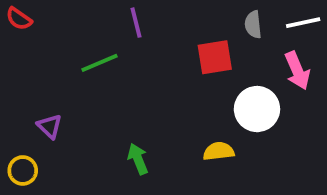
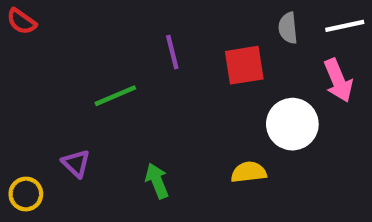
purple line: (136, 23) -> (172, 52), moved
green line: (100, 63) -> (115, 96), moved
purple triangle: (50, 126) -> (76, 163), moved

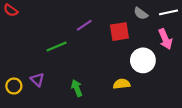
gray semicircle: (288, 28) -> (141, 13), turned -48
purple line: (172, 52) -> (84, 25), turned 70
yellow circle: (26, 194) -> (14, 86), moved

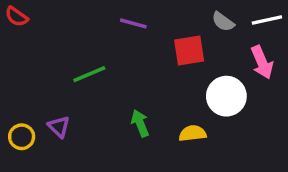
purple line: (84, 25) -> (133, 23), moved, turned 49
green arrow: (77, 88) -> (140, 123), moved

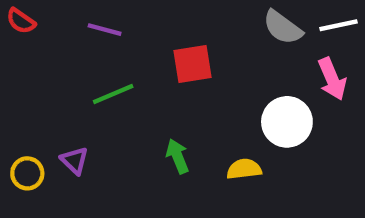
gray semicircle: (223, 22) -> (283, 27), size x1.4
purple line: (133, 23) -> (105, 30), moved
red square: (189, 50) -> (193, 64), moved

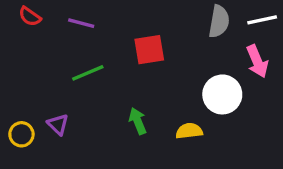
red semicircle: (21, 21) -> (30, 16), moved
gray semicircle: (283, 27) -> (219, 21), turned -116

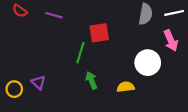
green line: (88, 73) -> (80, 53), moved, turned -50

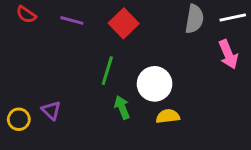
red square: (99, 33) -> (124, 23), moved, turned -35
white circle: (148, 63) -> (155, 84), moved

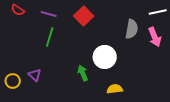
gray semicircle: (194, 19) -> (132, 29), moved
green line: (107, 71) -> (50, 37), moved
yellow semicircle: (168, 116) -> (115, 89), moved

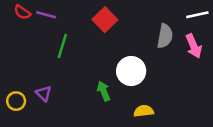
purple line: (49, 14) -> (46, 15), moved

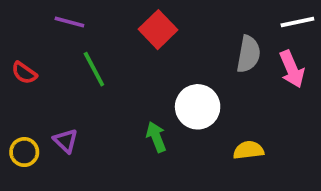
red semicircle: (22, 12) -> (24, 73), moved
green line: (62, 46) -> (94, 69), turned -45
yellow semicircle: (144, 111) -> (248, 150), moved

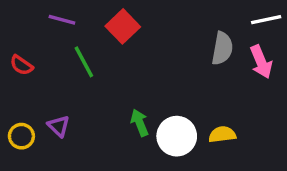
red square: (158, 30) -> (123, 26), moved
white circle: (198, 107) -> (177, 136), moved

